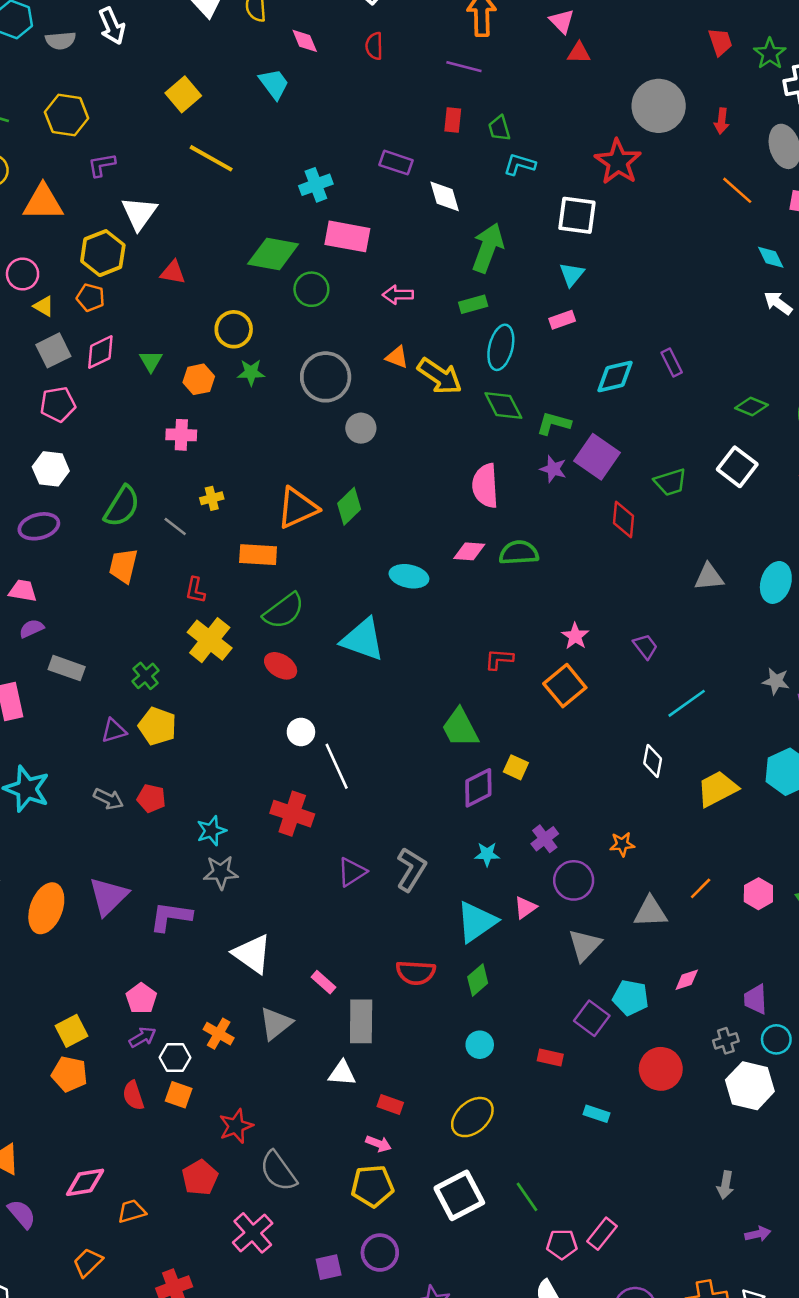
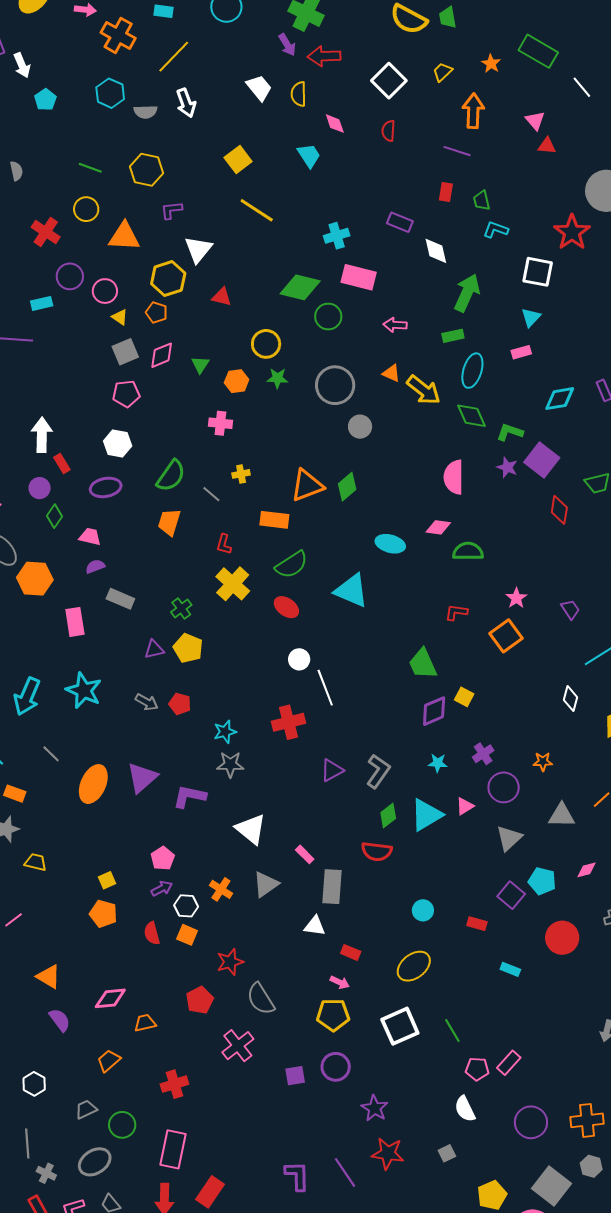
green semicircle: (519, 553) -> (468, 551), moved
red cross: (292, 814) -> (288, 722), turned -36
green diamond: (478, 980) -> (388, 816), moved
yellow square: (72, 1031) -> (107, 880), size x0.7

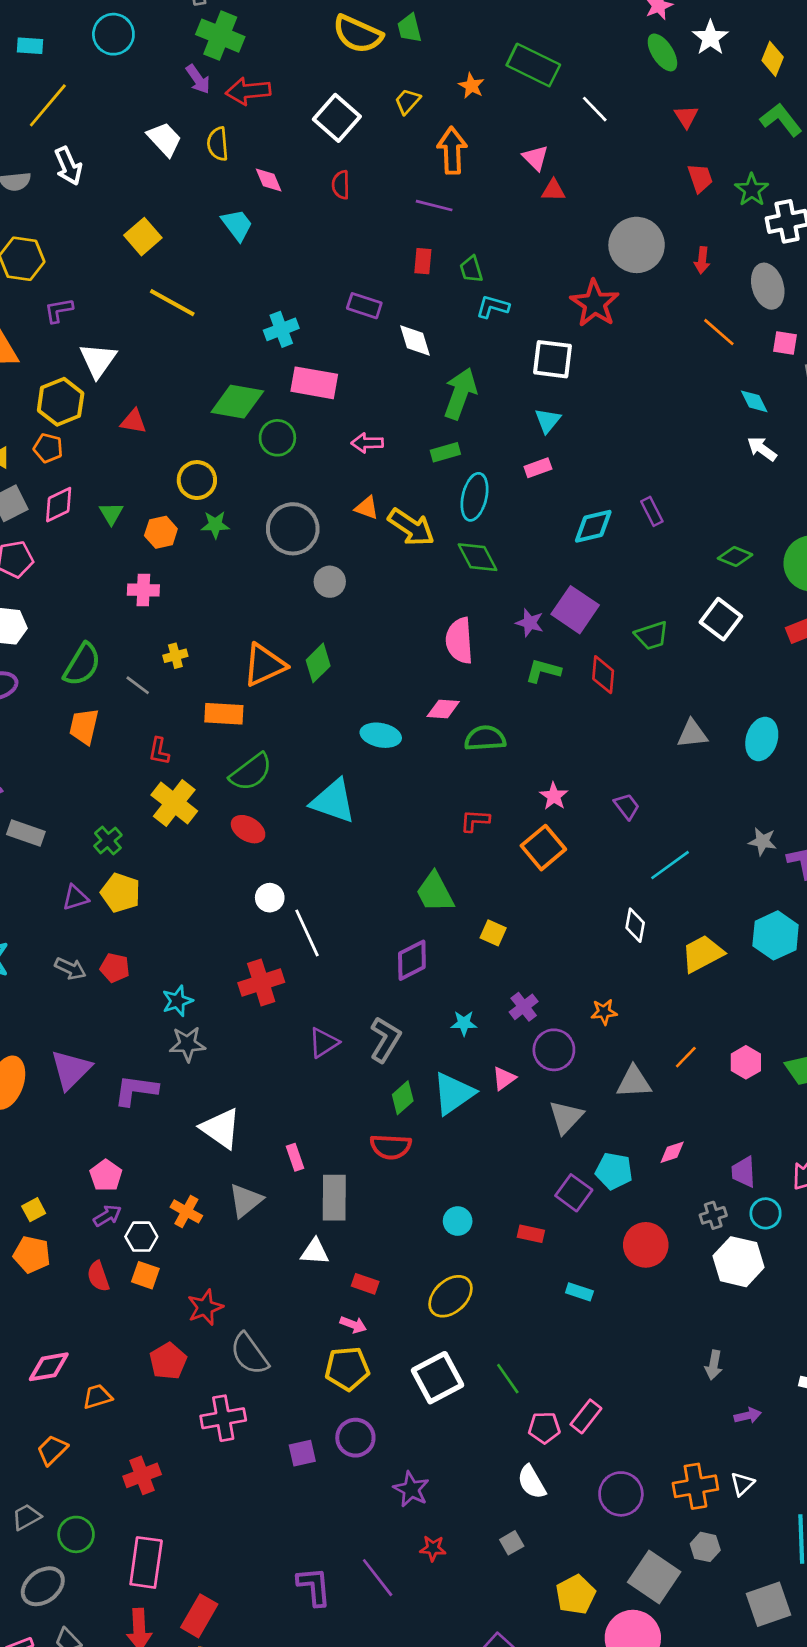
green L-shape: (510, 432) -> (543, 671), moved
purple diamond: (434, 711) -> (412, 960), moved
pink rectangle: (305, 854) -> (295, 1157), turned 30
pink cross: (238, 1046) -> (223, 1418), turned 32
red star: (388, 1153) -> (433, 1548), size x0.6

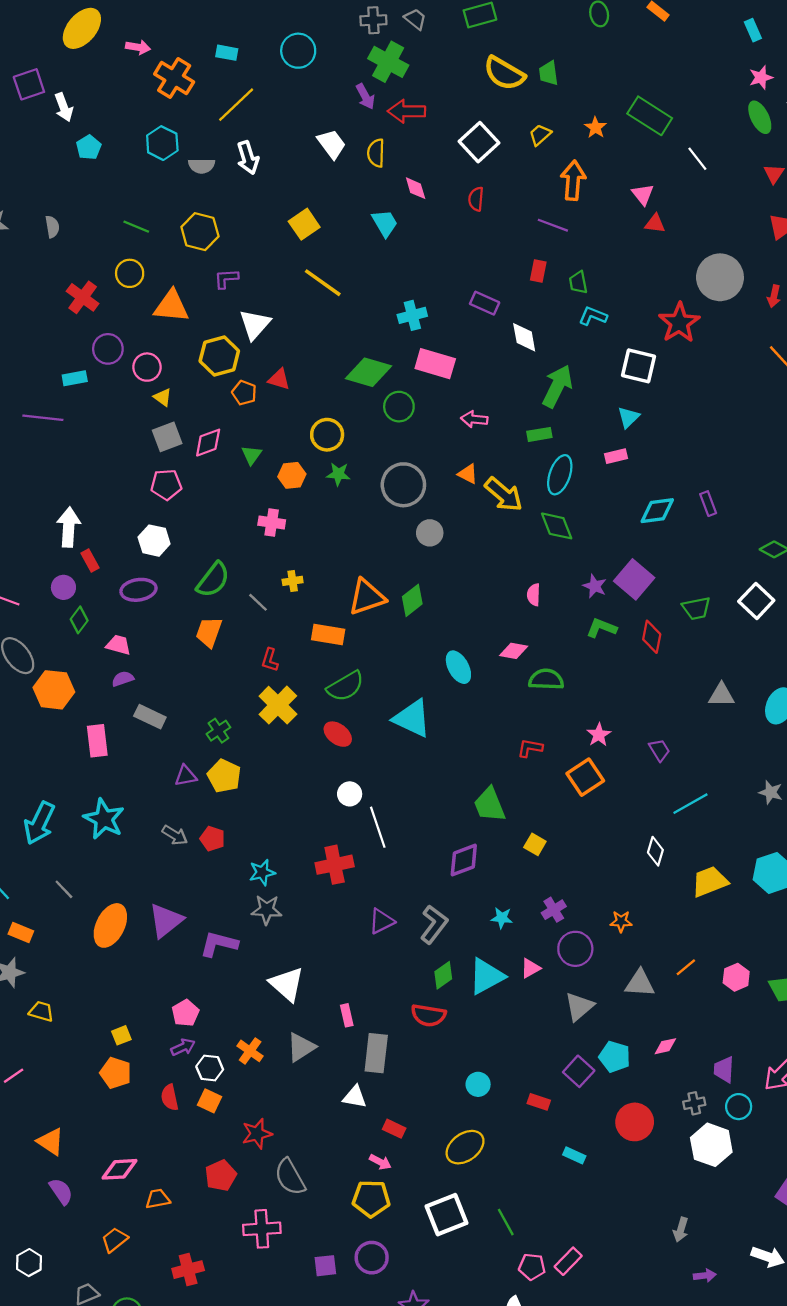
orange pentagon: (48, 448) -> (244, 393), moved
pink semicircle: (459, 641) -> (534, 595), size x0.6
cyan ellipse: (381, 735) -> (458, 667), turned 44

